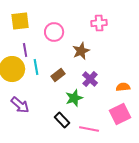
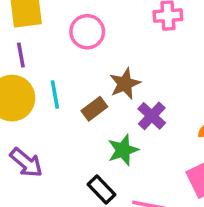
purple line: (25, 50) -> (21, 55), moved
brown star: (81, 51) -> (125, 84), moved

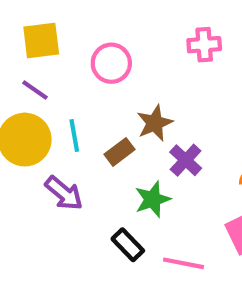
purple line: (21, 55) -> (35, 90), turned -45
purple arrow: (26, 163) -> (64, 193), moved

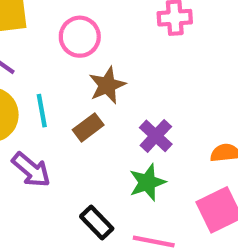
brown star: (155, 123) -> (107, 85), moved
green star: (153, 199) -> (147, 182), moved

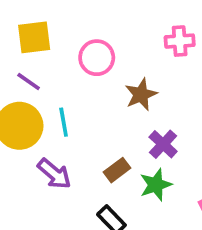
brown star: (107, 85) -> (141, 94), moved
brown rectangle: (88, 127) -> (117, 170), moved

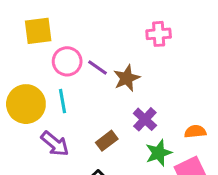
pink circle: (97, 58) -> (67, 61), moved
purple line: (29, 82) -> (98, 67), moved
green star: (156, 185) -> (159, 153), moved

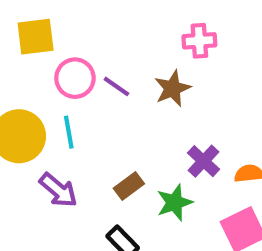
brown star: (127, 78) -> (172, 89), moved
purple cross: (145, 119) -> (204, 161), moved
green star: (159, 153) -> (174, 203), moved

